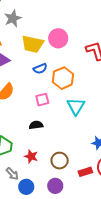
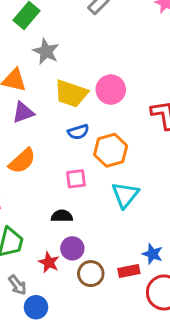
gray star: (13, 18) -> (46, 51), turned -30
red rectangle: (85, 172) -> (129, 271), moved
purple circle: (55, 186) -> (72, 248), moved

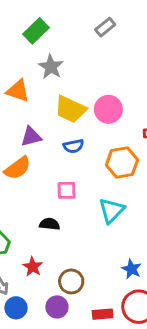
purple triangle: (23, 112) -> (31, 137), moved
orange hexagon: (111, 150) -> (122, 162), moved
purple circle: (72, 248) -> (57, 307), moved
red rectangle: (129, 271) -> (103, 314), moved

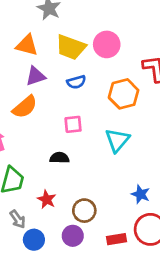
orange triangle: (18, 91) -> (27, 45), moved

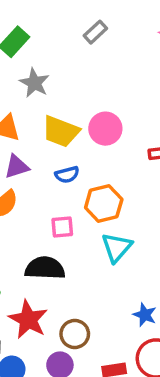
orange hexagon: (124, 94) -> (104, 204), moved
black semicircle: (59, 158) -> (45, 268), size x1.6
red star: (47, 199) -> (28, 320), size x1.6

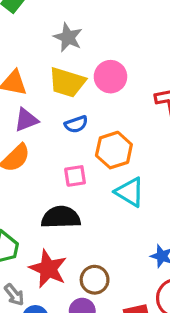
gray star: (34, 83) -> (68, 37), moved
cyan triangle: (117, 247) -> (130, 192), turned -36

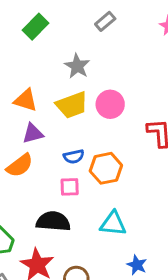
yellow trapezoid: (67, 82) -> (72, 105), turned -44
blue semicircle: (76, 124) -> (74, 157), moved
cyan triangle: (130, 192) -> (113, 224), moved, turned -32

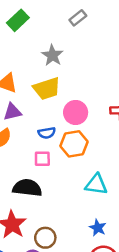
pink circle: (110, 104) -> (76, 112), moved
cyan triangle: (113, 224) -> (96, 184), moved

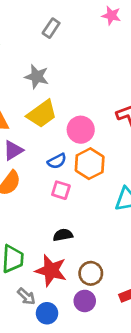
pink square: (42, 159) -> (61, 190), turned 35
black semicircle: (27, 188) -> (63, 235), moved, size x0.6

